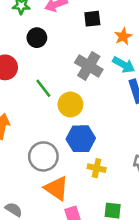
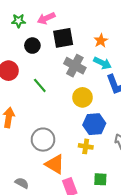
black square: (92, 19) -> (63, 38), moved, size x1.5
yellow circle: (70, 104) -> (82, 97), moved
blue hexagon: (81, 139) -> (94, 124), moved

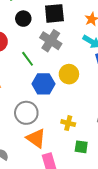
gray cross: (75, 66) -> (51, 41), moved
blue hexagon: (94, 124) -> (43, 84), moved
green square: (100, 179) -> (81, 147), moved

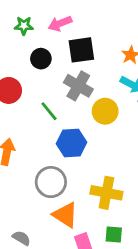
yellow circle: (69, 74) -> (105, 111), moved
yellow cross: (68, 123) -> (106, 193), size x1.6
green square: (81, 147) -> (114, 235), moved

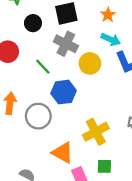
gray circle: (51, 182) -> (38, 116), moved
yellow cross: (106, 193) -> (96, 132), turned -35

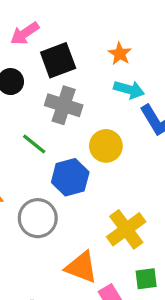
yellow circle: (90, 63) -> (106, 146), moved

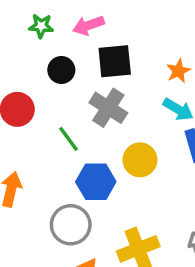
gray circle: (38, 218) -> (71, 225), moved

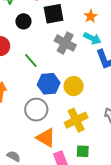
gray cross: (108, 108) -> (65, 43), moved
yellow circle: (140, 160) -> (74, 86), moved

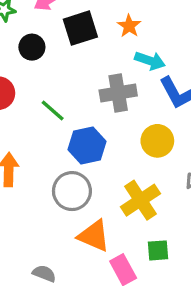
orange star: (91, 16) -> (129, 26), moved
gray cross: (65, 43) -> (118, 93), moved, turned -30
yellow circle: (74, 86) -> (157, 141), moved

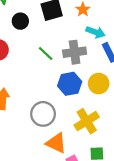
green line: (53, 111) -> (46, 53), moved
blue hexagon: (87, 145) -> (70, 84), moved

